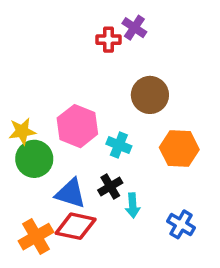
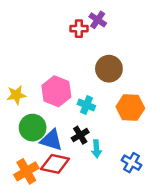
green circle: (34, 159) -> (33, 128), moved

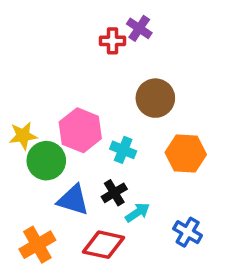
green circle: (33, 128) -> (46, 161), moved
cyan arrow: (96, 149) -> (137, 212), turned -120
red diamond: (55, 164) -> (104, 245), moved

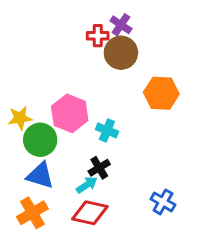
brown circle: (155, 98) -> (121, 53), moved
orange hexagon: (186, 153) -> (161, 93), moved
blue triangle: (73, 200) -> (40, 175), moved
cyan arrow: (137, 212) -> (87, 185), moved

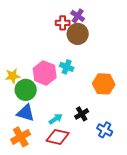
orange hexagon: (161, 93) -> (104, 84), moved
cyan cross: (107, 130) -> (67, 67), moved
black cross: (99, 168) -> (82, 114), moved

